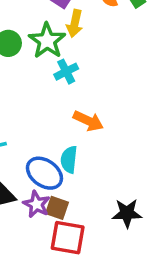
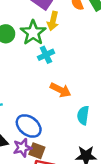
cyan semicircle: (69, 160) -> (83, 115), moved
purple star: (36, 204) -> (22, 148), turned 30

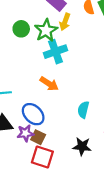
cyan cross: (46, 55) -> (56, 52), size x1.5
orange arrow: (61, 90) -> (49, 84), moved

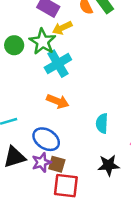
yellow arrow: (65, 22) -> (62, 28), turned 56

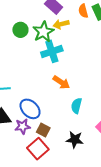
orange arrow: (58, 101) -> (61, 82), moved
brown square: (57, 164) -> (43, 130), moved
red square: (66, 186) -> (38, 149), turned 30

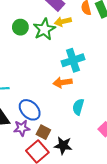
cyan cross: (52, 51) -> (73, 60), moved
orange arrow: (61, 82) -> (63, 82), turned 138
black star: (75, 140) -> (63, 145), moved

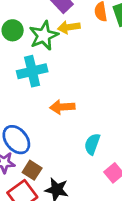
cyan cross: (73, 60) -> (32, 71), moved
cyan semicircle: (78, 107) -> (92, 144), moved

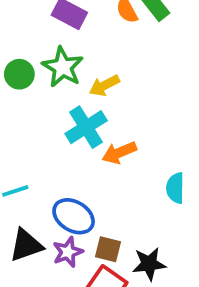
yellow arrow: (69, 27) -> (104, 85), moved
cyan cross: (32, 71) -> (86, 127), moved

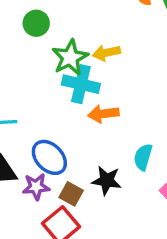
green star: (63, 67) -> (70, 57), moved
cyan cross: (86, 127) -> (81, 84), turned 30
black star: (149, 264) -> (107, 180), moved

